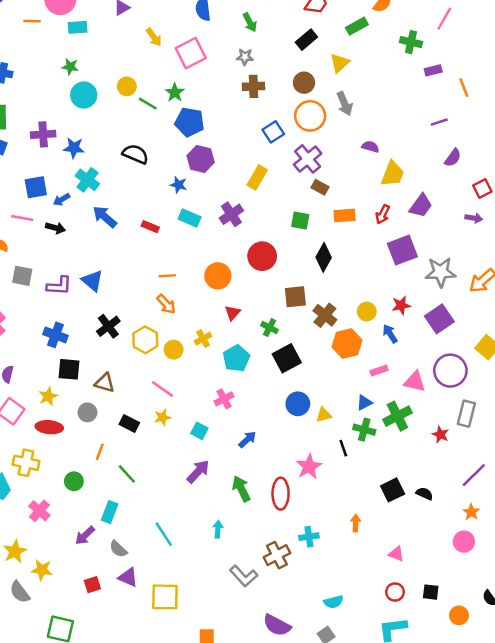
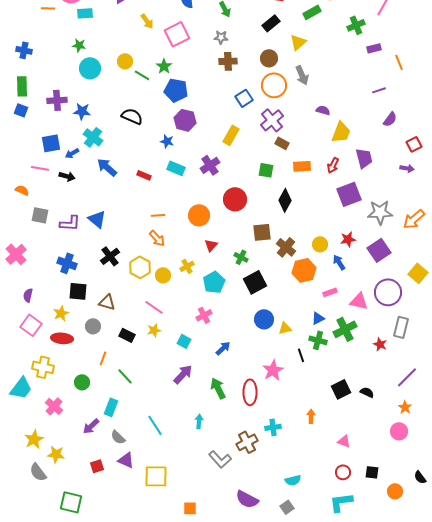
green cross: (411, 42) -> (356, 25), turned -36
purple trapezoid: (421, 206) -> (364, 158), turned -50

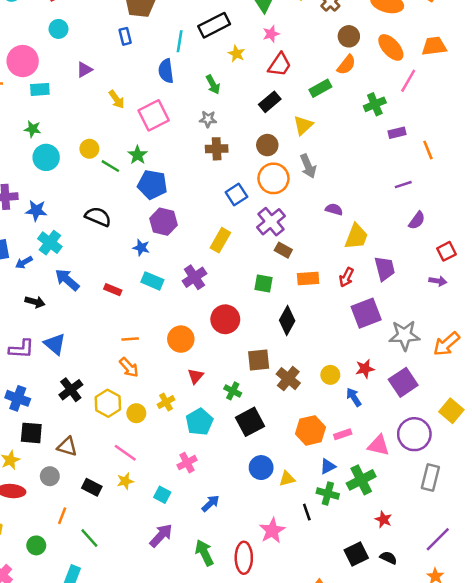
black arrow: (67, 176) -> (35, 302), moved
orange hexagon: (304, 270) -> (311, 430), moved
red star: (380, 344) -> (383, 519), moved

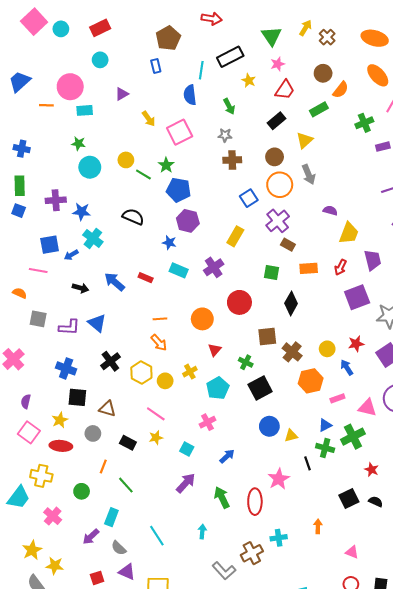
brown circle: (349, 36) -> (323, 73), moved
blue arrow: (67, 280) -> (115, 282), moved
orange hexagon: (311, 430) -> (311, 381), moved

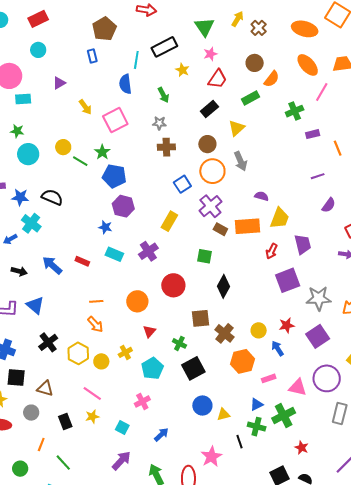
black semicircle: (133, 217) -> (52, 197), moved
orange rectangle: (309, 268) -> (248, 226), moved, size x1.4
black rectangle: (128, 443) -> (65, 422), turned 42

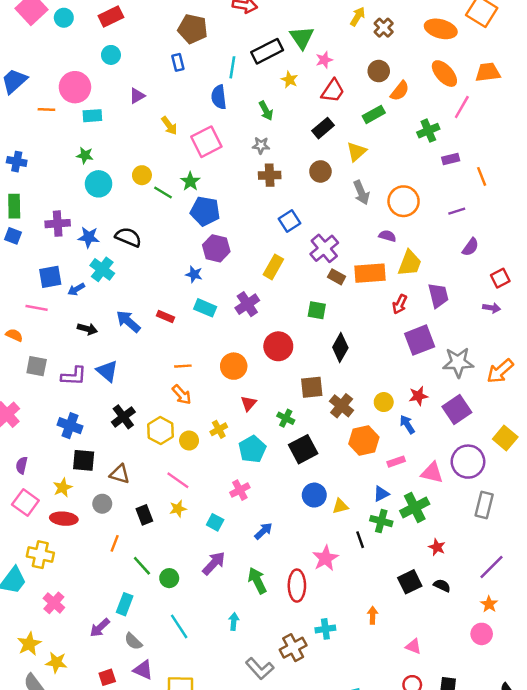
green triangle: (204, 27) -> (302, 38), moved
brown pentagon: (104, 29) -> (193, 29), turned -30
orange circle: (212, 171) -> (404, 201), moved
green circle: (20, 469) -> (169, 578), moved

